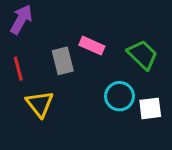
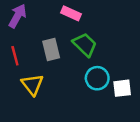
pink rectangle: (92, 46) -> (71, 13), moved
green trapezoid: (143, 55) -> (85, 45), moved

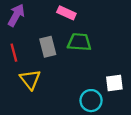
green trapezoid: (85, 45) -> (79, 42), turned -40
cyan circle: (97, 78) -> (91, 101), moved

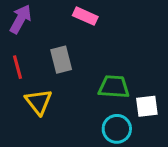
green trapezoid: (79, 42) -> (114, 87), moved

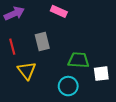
purple arrow: (21, 19) -> (14, 13), turned 36
cyan circle: (117, 129) -> (68, 86), moved

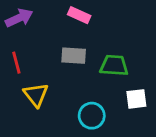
gray rectangle: (42, 41) -> (74, 56), moved, turned -72
green trapezoid: (79, 60) -> (114, 65), moved

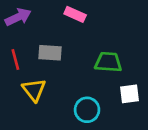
gray rectangle: (74, 56) -> (50, 53), moved

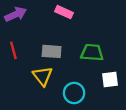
gray rectangle: (50, 53) -> (52, 51), moved
yellow triangle: (34, 90) -> (43, 76), moved

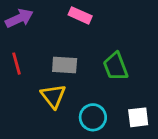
green trapezoid: (92, 53) -> (116, 66), turned -115
white square: (110, 79) -> (138, 117), moved

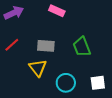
red line: (16, 64) -> (12, 45), turned 63

